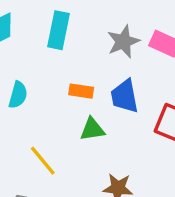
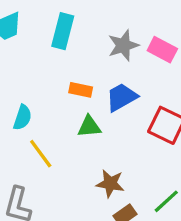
cyan semicircle: (18, 95) -> (22, 117), moved
blue trapezoid: (124, 96) -> (121, 97), turned 68

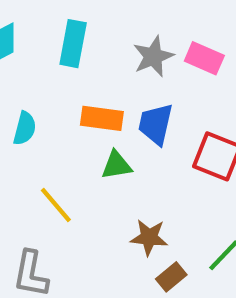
orange rectangle: (81, 90) -> (102, 118), size x1.4
blue trapezoid: (121, 97) -> (156, 124), turned -44
cyan semicircle: (22, 117) -> (25, 128), moved

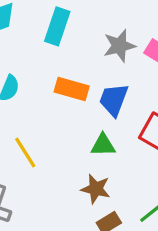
green triangle: (116, 165) -> (103, 145), moved

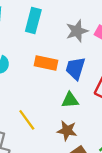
yellow line: (25, 153) -> (27, 120), moved

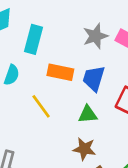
cyan rectangle: (33, 20) -> (33, 39), moved
yellow line: (27, 120) -> (41, 106), moved

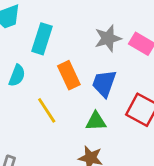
orange rectangle: (60, 72) -> (69, 75), turned 50

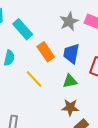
cyan rectangle: (42, 39) -> (23, 29), turned -50

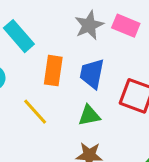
orange rectangle: (46, 52) -> (53, 71), turned 42

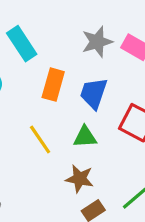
yellow line: (35, 112) -> (40, 140), moved

